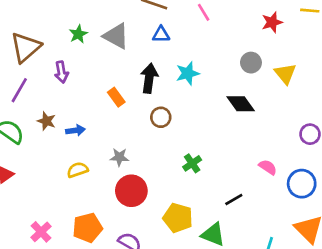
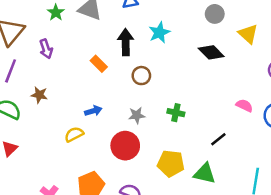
yellow triangle: (285, 74) -> (248, 34), moved
blue arrow: (75, 130) -> (93, 111), moved
gray star: (119, 157) -> (137, 115), moved
green cross: (192, 163) -> (176, 113), turned -35

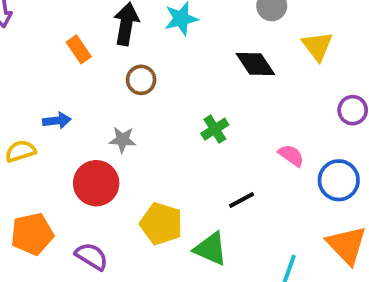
green cross: (176, 113) -> (215, 129), moved, turned 35

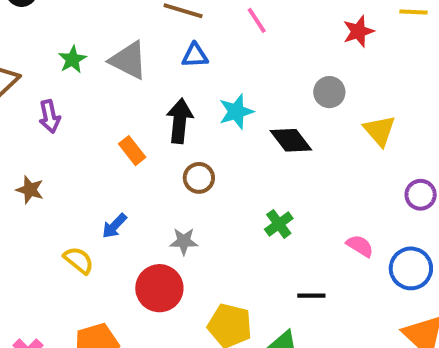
black diamond: (255, 64) -> (291, 140), moved
blue arrow: (57, 121) -> (114, 226), turned 144
yellow semicircle: (20, 151) -> (79, 260), turned 60
black line: (241, 200) -> (311, 296), turned 32

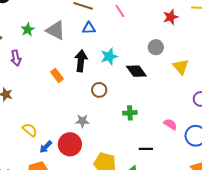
brown circle: (199, 178) -> (99, 90), moved
green cross: (279, 224) -> (130, 113), turned 32
blue arrow: (114, 226) -> (46, 147), moved

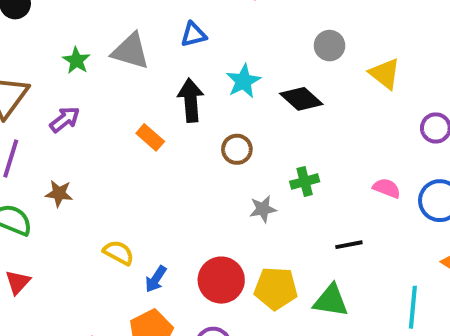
purple arrow: (16, 58) -> (65, 119), turned -105
gray star: (82, 121) -> (263, 209), moved
red circle: (70, 144) -> (221, 280), moved

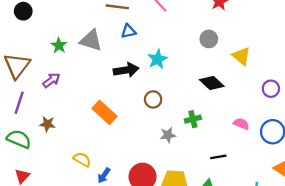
black diamond: (301, 99) -> (212, 83), moved
black arrow: (191, 100) -> (126, 70), turned 85
orange rectangle: (150, 137) -> (104, 112), moved, size x1.5

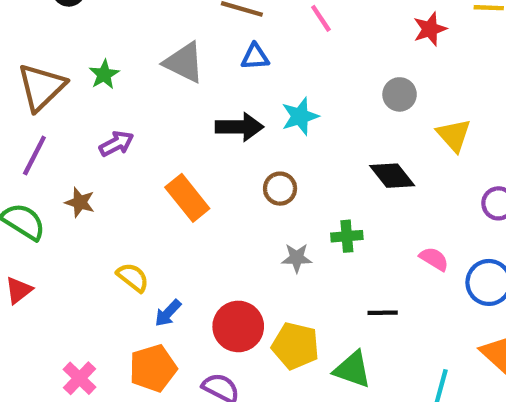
green star: (59, 45) -> (104, 74), moved
purple arrow: (51, 80) -> (116, 144), moved

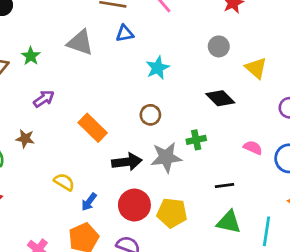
black arrow: (239, 127) -> (127, 162), moved
gray star: (297, 258) -> (166, 157), size x1.6
green triangle: (352, 369) -> (229, 222), moved

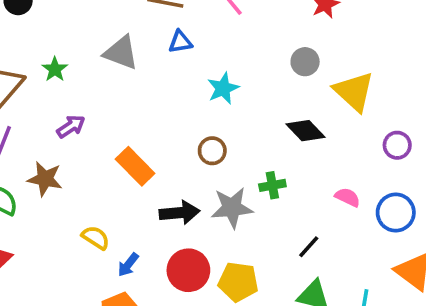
yellow triangle: (256, 68) -> (354, 91), size x1.4
brown star: (25, 139) -> (45, 179), size x1.4
black line: (224, 185) -> (309, 247), turned -42

